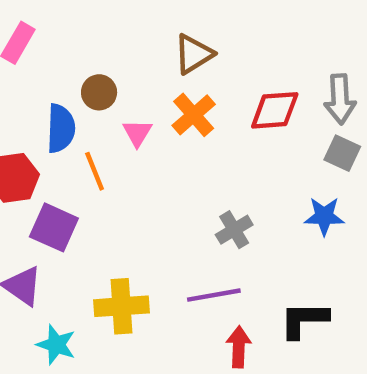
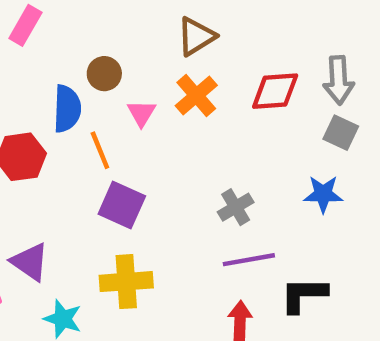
purple square: (54, 227) -> (122, 205), moved
purple line: (214, 295) -> (249, 260), moved

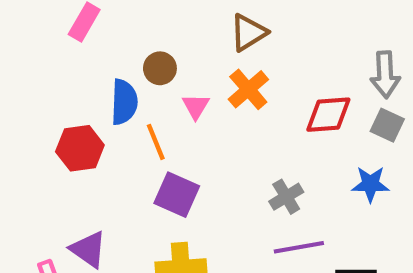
red diamond: (275, 91) -> (328, 115), moved

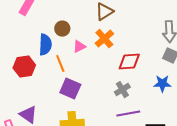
pink triangle: (196, 106) -> (79, 47), turned 32
red diamond: (328, 115) -> (129, 62), moved

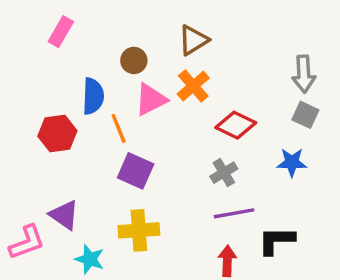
brown circle: (62, 29) -> (134, 60), moved
pink triangle: (79, 47) -> (151, 100), size x1.5
red diamond: (129, 62) -> (236, 125), turned 30

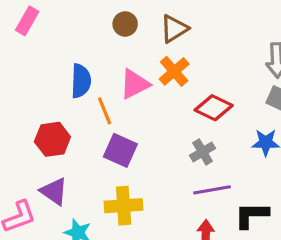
pink rectangle: (61, 32) -> (27, 21), moved
brown circle: (134, 60) -> (125, 24), moved
red hexagon: (57, 134) -> (52, 139), moved

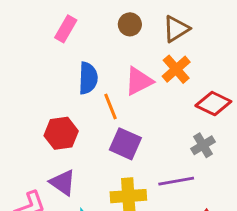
pink rectangle: (27, 21) -> (66, 29), moved
purple line: (212, 190) -> (176, 181), moved

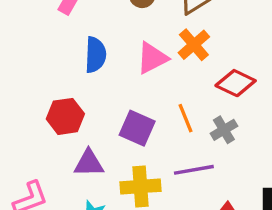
orange line: (110, 106) -> (186, 118), moved
purple triangle: (63, 183) -> (89, 163), moved, turned -36

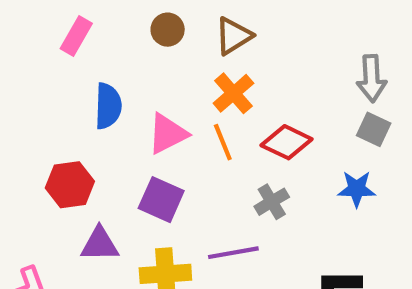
pink triangle: (152, 58) -> (168, 134), moved
orange line: (186, 118) -> (223, 142), moved

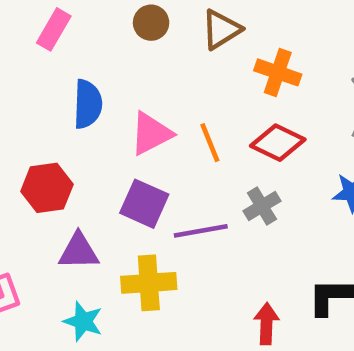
orange cross: (233, 93) -> (278, 72), moved, turned -30
purple line: (233, 253) -> (201, 231), moved

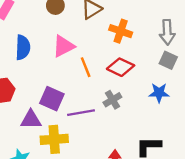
pink triangle: (151, 134) -> (64, 46), moved
purple triangle: (79, 251) -> (31, 120), moved

